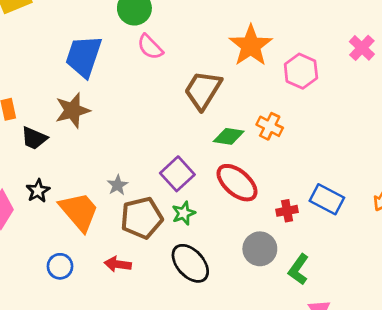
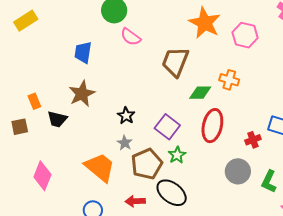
blue trapezoid: (84, 56) -> (83, 52), size x0.7
red ellipse: (237, 183) -> (212, 126), turned 72
black star: (38, 191) -> (126, 116), moved
black ellipse: (190, 263) -> (172, 193), moved

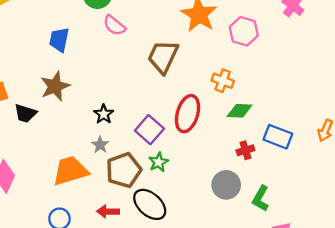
green diamond: (200, 93) -> (240, 111), moved
red ellipse: (212, 126) -> (188, 114), moved
orange trapezoid: (100, 167) -> (70, 171), turned -60

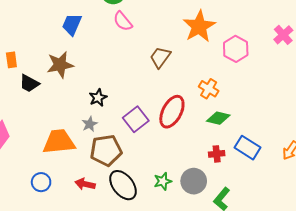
brown trapezoid: (163, 57) -> (160, 57), size x0.7
green star: (159, 162) -> (163, 181), moved

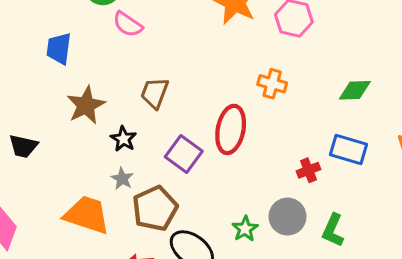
brown trapezoid: (160, 57) -> (155, 93), moved
brown star: (60, 65) -> (86, 105), moved
green diamond: (218, 118) -> (355, 90), moved
orange trapezoid: (59, 142) -> (87, 215), turned 40

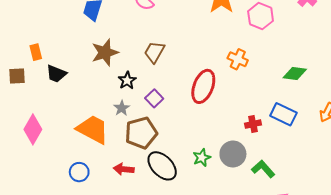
purple square: (184, 154) -> (154, 98), moved, size x0.7
green L-shape: (333, 230) -> (263, 169), turned 105

